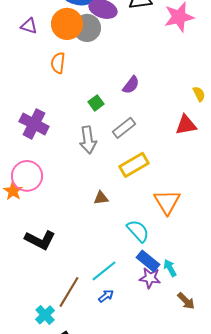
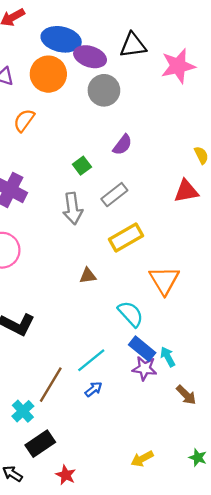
gray circle: (87, 28) -> (104, 90), moved
orange semicircle: (58, 63) -> (24, 120), moved, turned 30

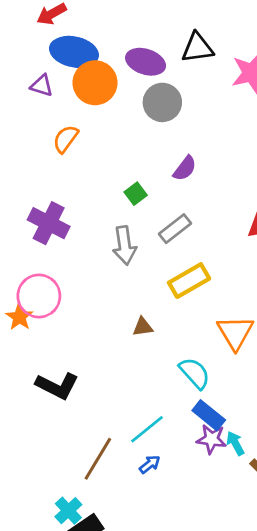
blue ellipse: (61, 39) -> (74, 52), moved
cyan arrow: (168, 357) -> (235, 443), moved
cyan cross: (23, 411) -> (68, 511), moved

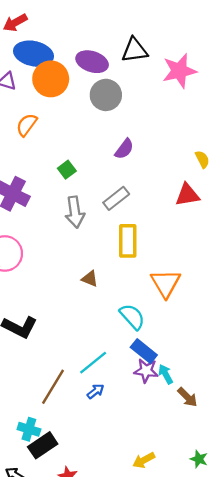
green square: (136, 194) -> (67, 170), moved
yellow rectangle: (189, 281) -> (128, 241), turned -60
brown triangle: (143, 327) -> (90, 279), turned 30
cyan cross: (68, 511) -> (29, 429), turned -30

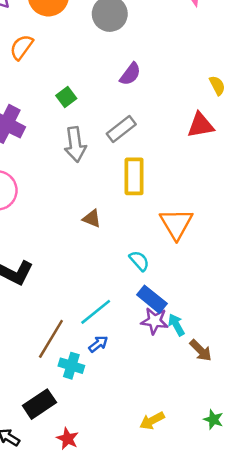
cyan semicircle: (132, 317) -> (139, 261), size x0.7
cyan cross: (29, 429) -> (71, 366), moved

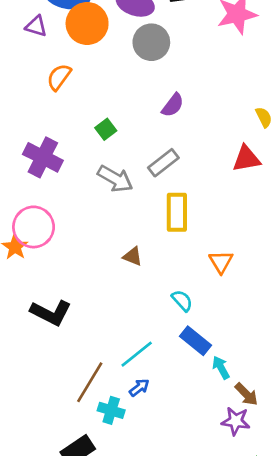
gray arrow: (75, 144) -> (115, 179), turned -52
orange triangle: (176, 224) -> (221, 262), size x0.7
purple star: (155, 321) -> (236, 421), moved

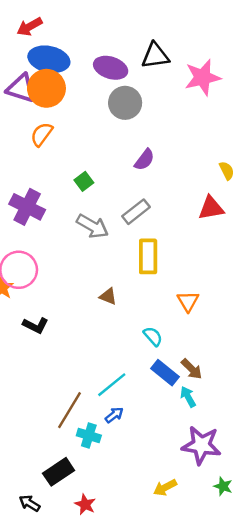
orange circle: (87, 23) -> (46, 88), moved
purple triangle: (36, 26) -> (21, 88), size x1.5
black L-shape: (51, 313) -> (36, 325), moved, size x0.7
brown arrow: (246, 394) -> (192, 369), moved
purple star: (236, 421) -> (201, 445), size x1.5

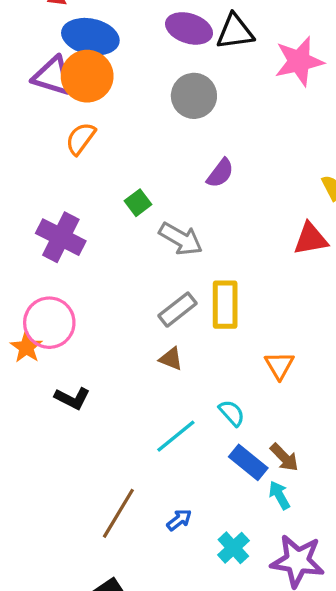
purple ellipse: (111, 68) -> (189, 28), moved
gray rectangle: (136, 212) -> (177, 310), moved
gray arrow: (92, 226) -> (181, 239), moved
cyan line: (112, 385) -> (176, 436), moved
cyan cross: (89, 435) -> (233, 548), moved, turned 30

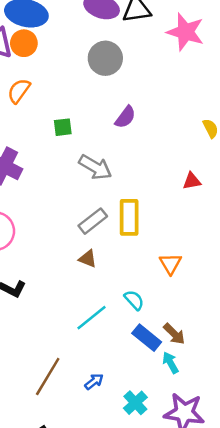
pink star: (299, 61) -> (185, 32), turned 30
orange circle: (87, 76) -> (24, 43), size x0.7
green square: (138, 203) -> (63, 127), moved, turned 30
red triangle: (311, 239) -> (192, 181), moved, size x0.7

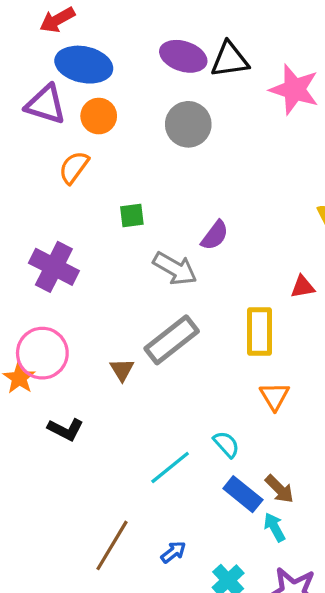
orange circle: (24, 43) -> (99, 116), moved
purple semicircle: (125, 117) -> (215, 235), moved
yellow rectangle: (129, 217) -> (260, 332), moved
gray rectangle: (93, 221) -> (172, 340), size x1.4
brown triangle: (88, 259) -> (122, 370), moved, turned 36

